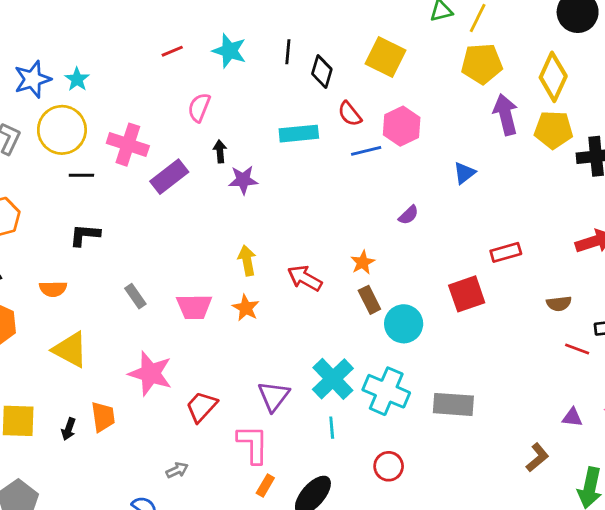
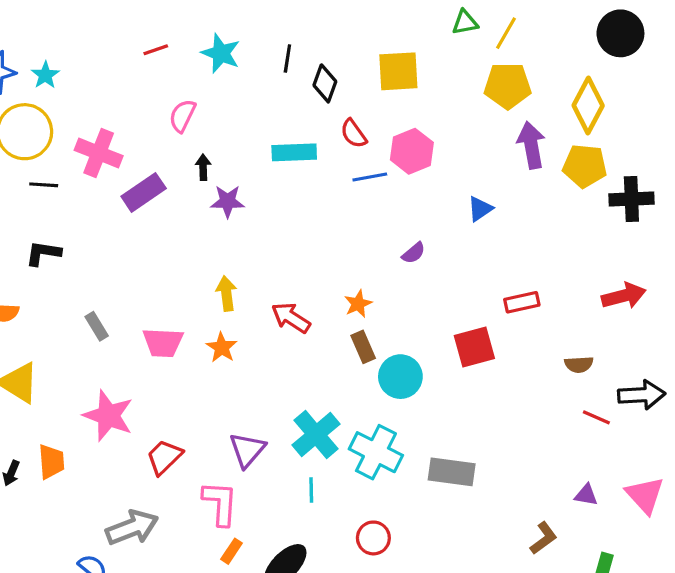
yellow square: (385, 57) -> (398, 71), turned -33
gray arrow: (177, 470) -> (132, 528), size x2.0

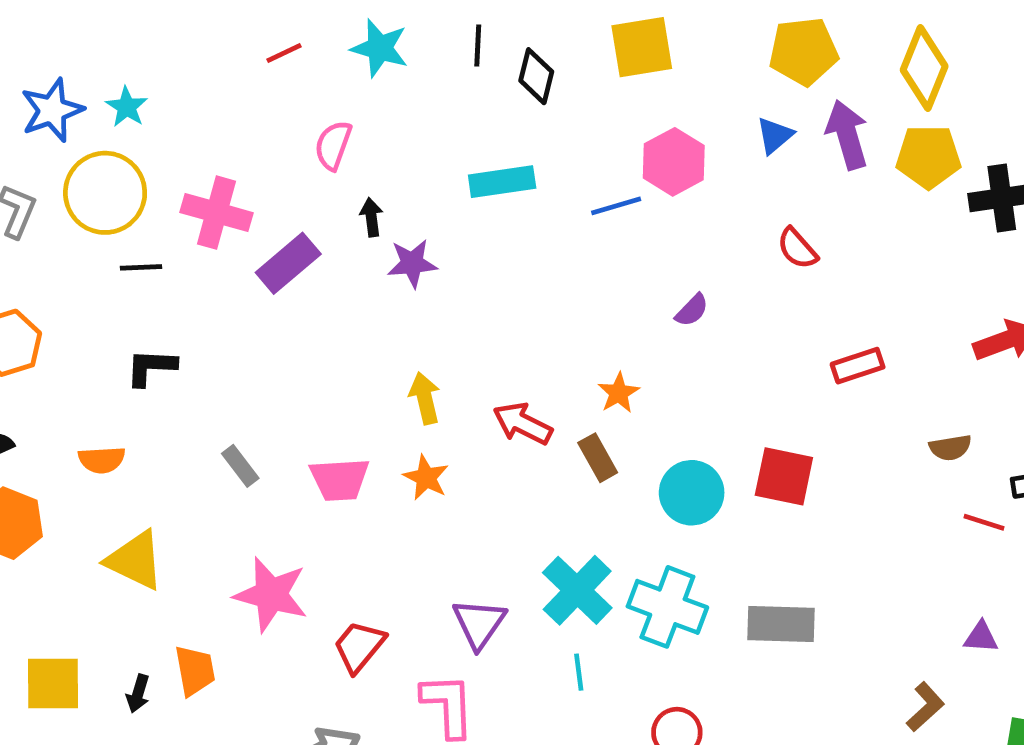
red semicircle: (354, 134) -> (797, 248), moved
blue triangle: (480, 209) -> (775, 135), moved
brown rectangle: (363, 347) -> (598, 458), moved
red square: (474, 347) -> (784, 476), moved, turned 33

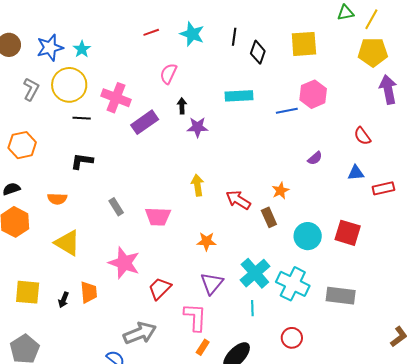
blue triangle: (775, 135) -> (356, 173), moved, turned 30
orange star: (426, 478) -> (207, 241), moved, turned -30

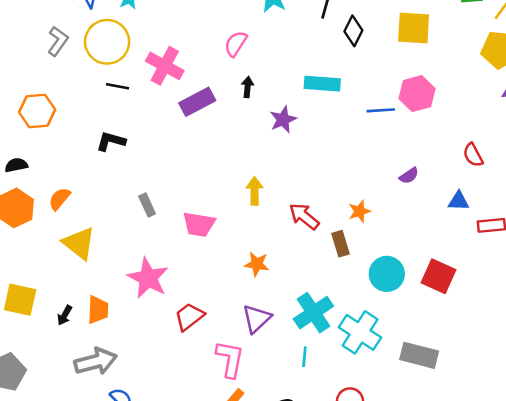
purple star: (198, 127) -> (283, 120), moved, turned -30
orange semicircle: (57, 199) -> (59, 199), moved, turned 120
gray arrow: (140, 333) -> (96, 361), moved

